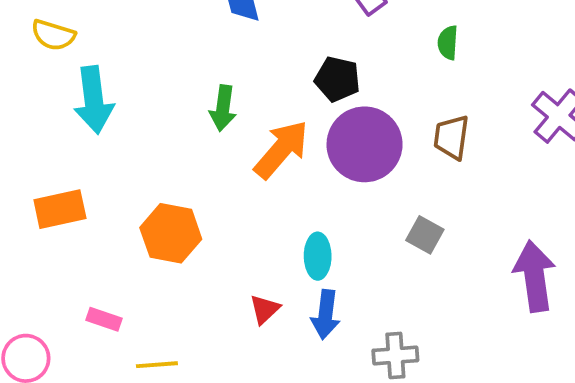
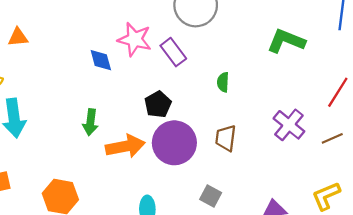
black pentagon: (337, 79) -> (158, 104), turned 30
orange arrow: (281, 149) -> (125, 146), turned 39

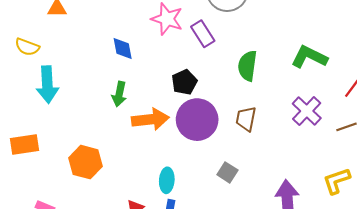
green L-shape: (286, 41) -> (309, 57), moved
blue diamond: (101, 60) -> (123, 49), moved
green semicircle: (223, 82) -> (247, 66), size x1.6

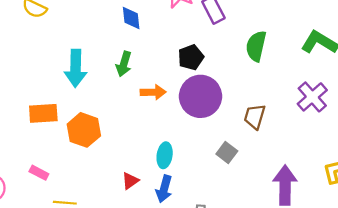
cyan arrow: (47, 85) -> (76, 68), moved
orange arrow: (150, 119) -> (153, 92), size x0.7
brown trapezoid: (246, 119) -> (255, 117), moved
orange rectangle: (24, 144) -> (43, 113), moved

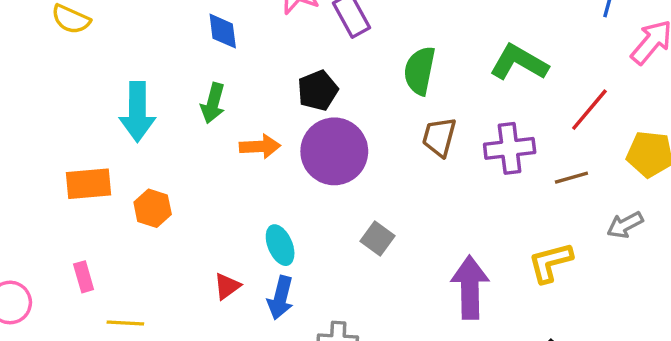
purple cross: (312, 97) -> (510, 148), turned 36
brown trapezoid: (255, 117) -> (439, 137), moved
orange hexagon: (84, 130) -> (153, 208), size x0.7
cyan ellipse: (165, 155) -> (280, 245), turned -30
pink rectangle: (39, 173) -> (84, 277), turned 48

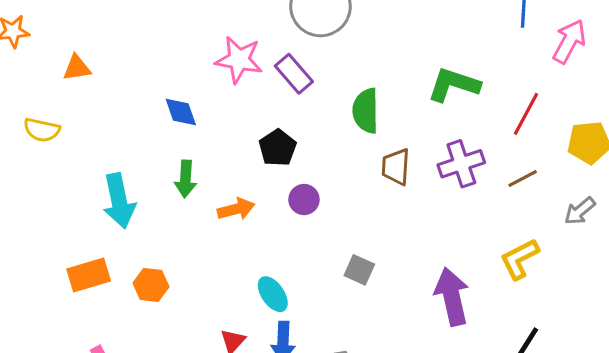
purple circle: (334, 151) -> (304, 200), size x0.5

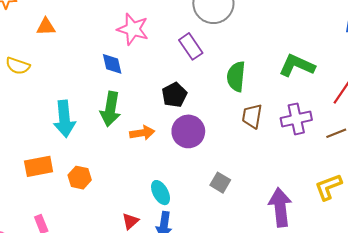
pink star: (239, 60) -> (133, 29), moved
green arrow: (186, 179) -> (110, 109), size x1.4
purple circle: (304, 200) -> (188, 131), size x1.6

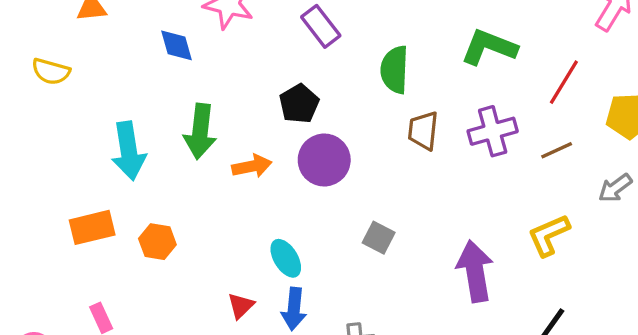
blue diamond: (112, 64) -> (176, 45), moved

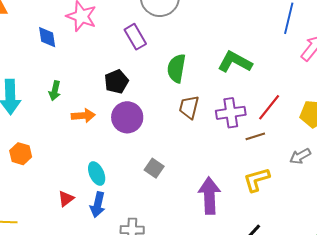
red line: (564, 82) -> (269, 107), moved
green arrow: (200, 131) -> (55, 91), size x0.6
brown line: (557, 150) -> (255, 136), moved

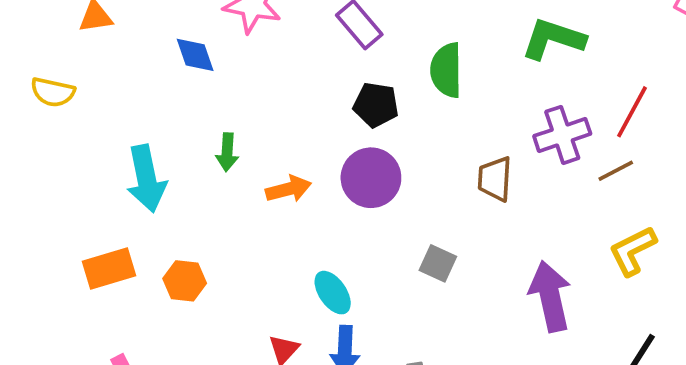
black pentagon: (116, 82) -> (376, 105), moved, turned -30
brown trapezoid: (189, 107) -> (495, 179), moved

